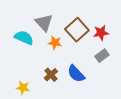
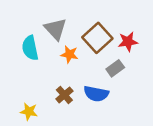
cyan semicircle: (24, 38) -> (30, 48), turned -126
gray rectangle: (102, 56) -> (115, 68), moved
blue semicircle: (76, 74) -> (96, 94), turned -36

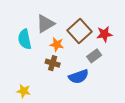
gray triangle: (55, 29) -> (45, 24), turned 42
blue semicircle: (96, 94) -> (79, 77), turned -30
brown cross: (64, 95) -> (53, 63), moved, turned -32

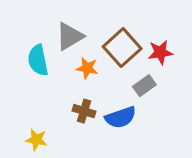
brown cross: (53, 63) -> (84, 111), moved

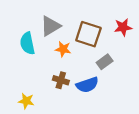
brown square: (122, 48) -> (88, 34), turned -30
red star: (160, 52) -> (123, 27), moved

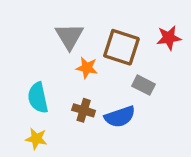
gray triangle: (50, 26) -> (69, 36), turned -30
cyan semicircle: (27, 43) -> (38, 98), moved
gray rectangle: (105, 62) -> (144, 85), turned 63

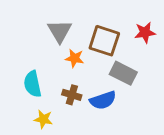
gray rectangle: (144, 85) -> (123, 73), size x1.4
yellow star: (36, 139) -> (43, 119), moved

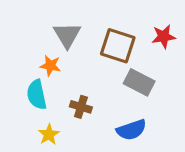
orange star: (74, 58) -> (50, 66), moved
blue semicircle: (103, 100) -> (131, 130), moved
yellow star: (43, 119) -> (49, 134), turned 30

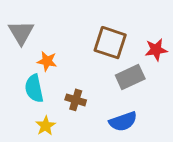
gray triangle: (67, 35) -> (21, 33), moved
red star: (164, 37) -> (156, 50), moved
gray rectangle: (139, 82) -> (130, 77), turned -52

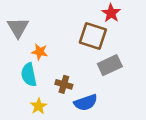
red star: (156, 50) -> (111, 13), moved, turned -30
blue semicircle: (123, 121) -> (86, 103), moved

